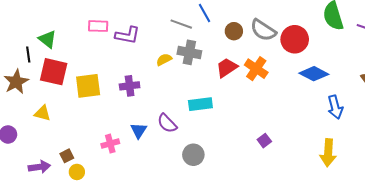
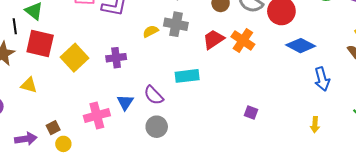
yellow square: (88, 86) -> (75, 58), turned -36
purple square: (264, 141) -> (251, 112), turned -32
pink cross: (110, 144) -> (97, 116), size x1.4
yellow arrow: (328, 153) -> (315, 125), size x0.6
gray circle: (193, 155) -> (157, 127), moved

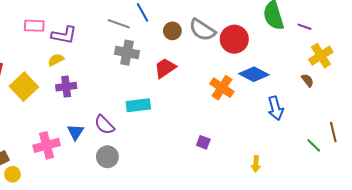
yellow semicircle: (151, 31) -> (56, 60), moved
orange cross: (243, 40) -> (222, 88), moved
yellow arrow: (315, 125) -> (256, 164), moved

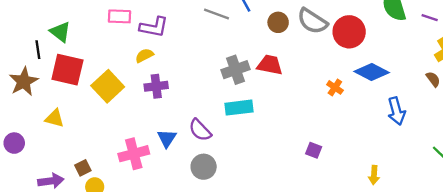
gray cross: (127, 53) -> (235, 70), moved, turned -30
red trapezoid: (165, 68) -> (270, 65), turned 45
orange cross: (222, 88) -> (335, 87), size x0.6

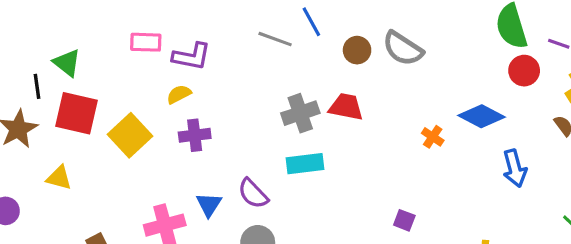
red circle: (349, 32) -> (524, 71), moved, size x0.7

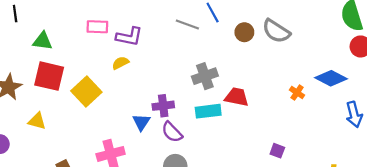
green triangle: (67, 63) -> (43, 41), turned -30
black line: (37, 86) -> (15, 14), moved
red trapezoid: (346, 107) -> (237, 97), moved
purple cross: (195, 135) -> (163, 106), moved
blue triangle: (209, 205) -> (141, 122), moved

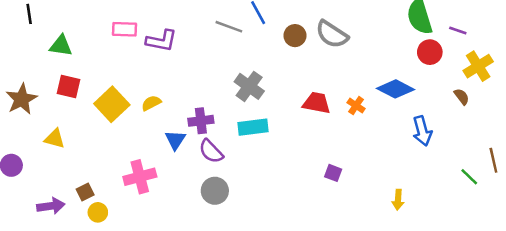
yellow semicircle: (120, 63) -> (151, 103), moved
red square: (49, 76) -> (69, 86), size x0.7
gray cross: (205, 76) -> (249, 86), turned -35
red trapezoid: (237, 97) -> (317, 103), moved

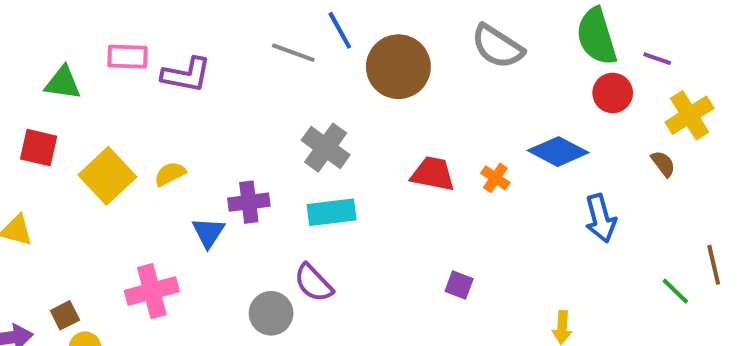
gray semicircle: (332, 34) -> (497, 46), moved
brown circle: (295, 36) -> (398, 67), size x1.8
green triangle: (61, 46) -> (63, 83), moved
purple semicircle: (211, 151) -> (314, 283), moved

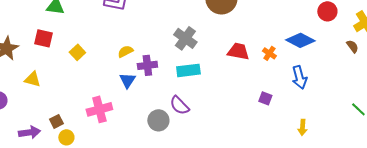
yellow semicircle: (170, 174) -> (125, 51), moved
yellow square: (107, 176) -> (77, 52), size x0.6
blue arrow: (601, 218) -> (299, 77), moved
purple square: (459, 285) -> (265, 98), moved

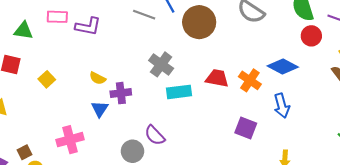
yellow semicircle: (125, 51) -> (98, 78), turned -126
orange cross: (269, 53) -> (250, 80), size x1.5
cyan rectangle: (188, 70) -> (179, 92), moved
purple square: (265, 98) -> (246, 128), size x1.5

